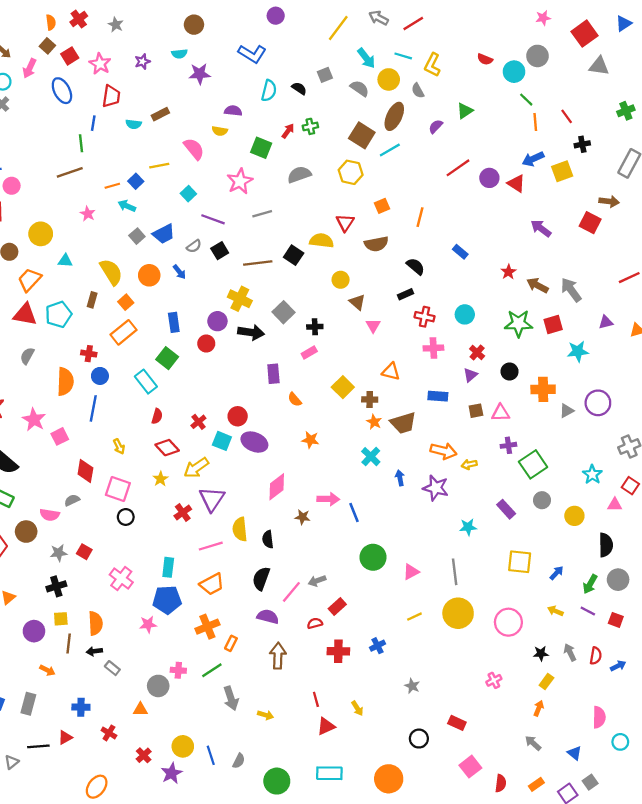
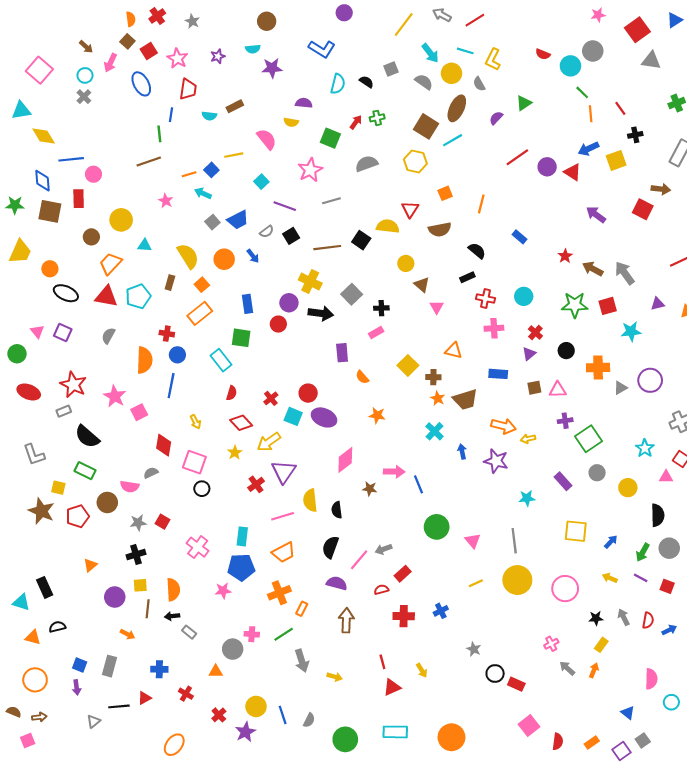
green square: (167, 358) -> (241, 338), turned -30
pink triangle: (411, 572) -> (473, 541), turned -42
black circle: (419, 739) -> (495, 674), moved
gray arrow: (533, 743) -> (567, 668), moved

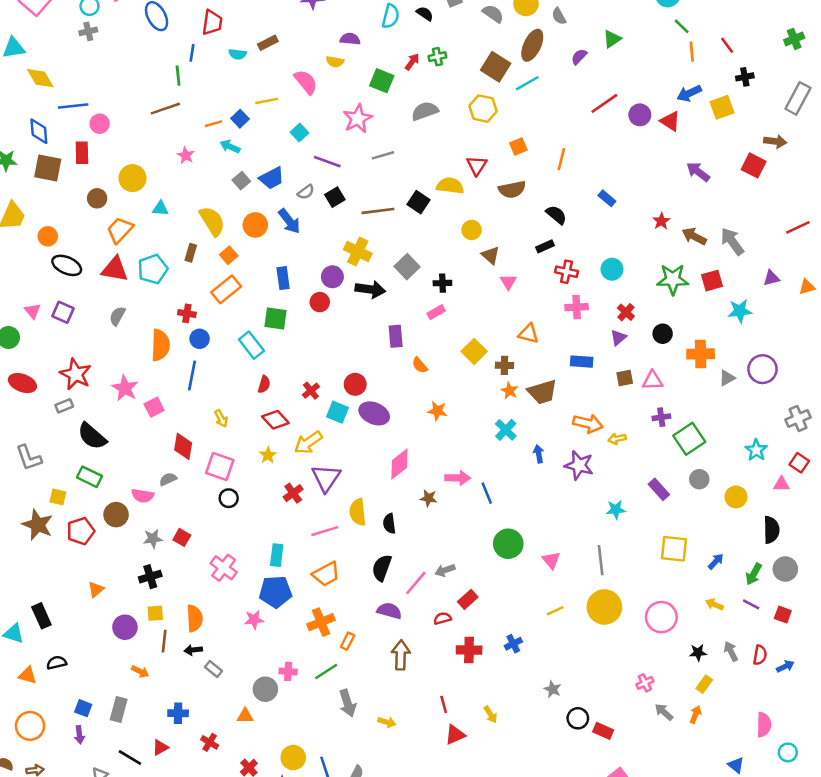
gray cross: (84, 97) -> (88, 31), turned 32
blue arrow: (253, 256) -> (289, 221), size x1.5
black line: (119, 706) -> (130, 758), turned 36

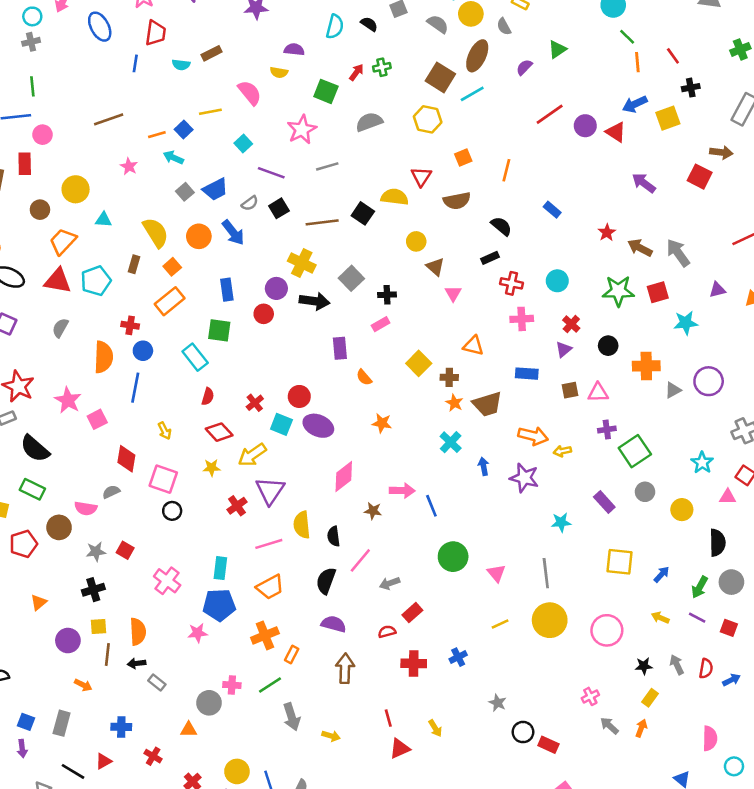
green line: (178, 76) -> (32, 86), moved
yellow star: (268, 455) -> (212, 468), turned 30
pink line: (416, 583) -> (360, 560), moved

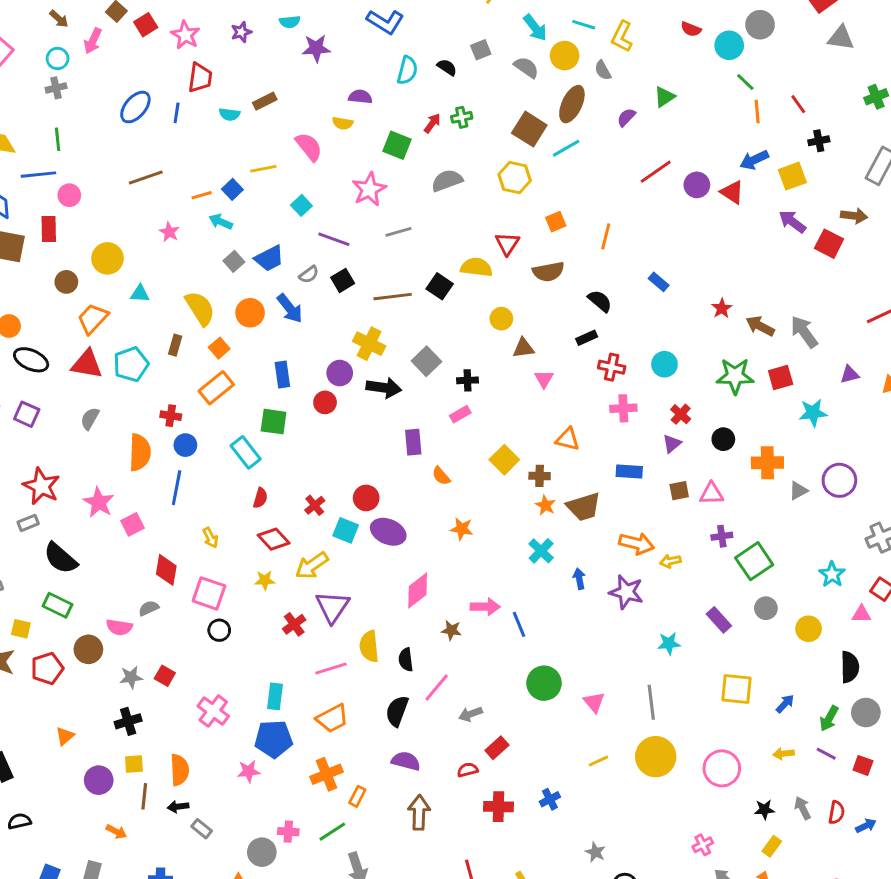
blue ellipse: (100, 27) -> (135, 107), moved, turned 68
purple arrow: (644, 183) -> (792, 222), moved
brown triangle: (435, 267) -> (523, 348), turned -48
yellow arrow: (660, 618) -> (784, 754), turned -30

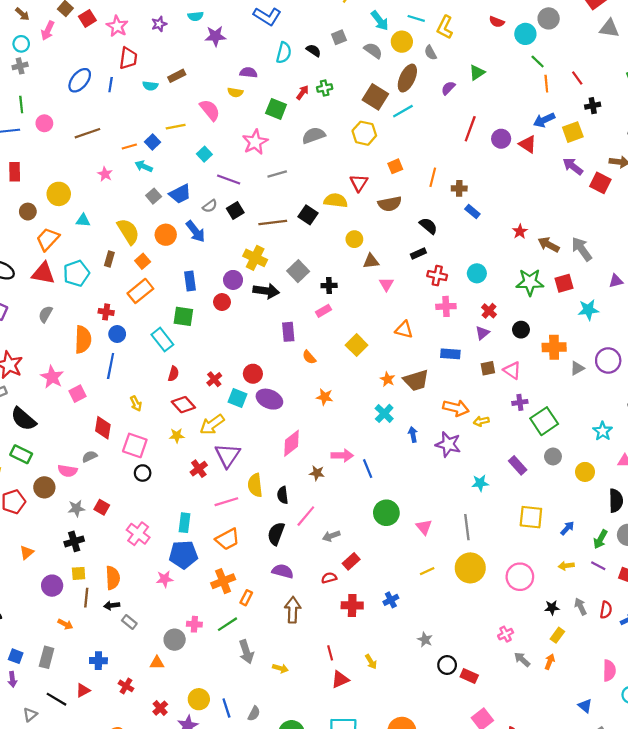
red line: (656, 172) -> (470, 129), turned -35
pink circle: (69, 195) -> (44, 123), moved
brown cross: (540, 476) -> (459, 188), moved
pink triangle: (712, 494) -> (512, 370), turned 36

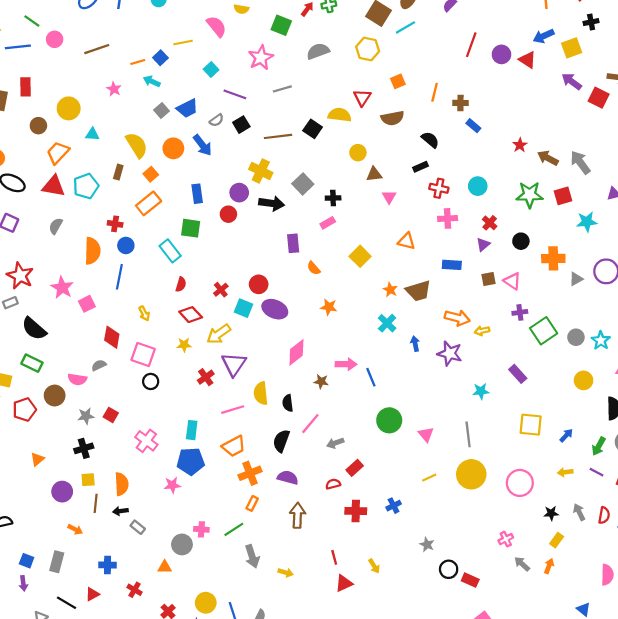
green line: (21, 105) -> (32, 21), turned -49
gray circle: (553, 456) -> (576, 337), moved
orange cross: (223, 581) -> (250, 473), moved

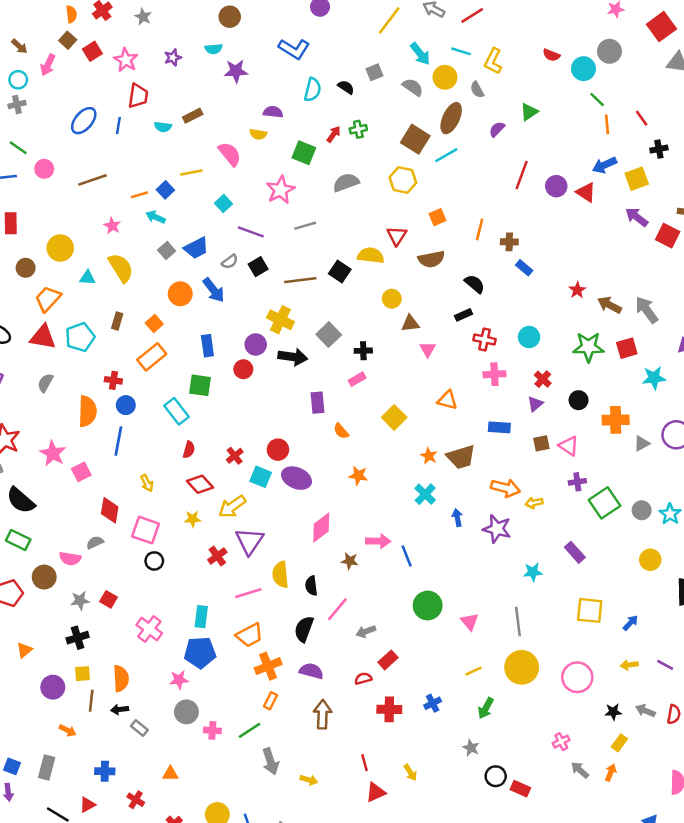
yellow semicircle: (137, 145) -> (121, 268), moved
green arrow: (599, 446) -> (486, 708), moved
gray arrow: (579, 512) -> (645, 711), turned -42
gray circle: (182, 544) -> (186, 712), moved

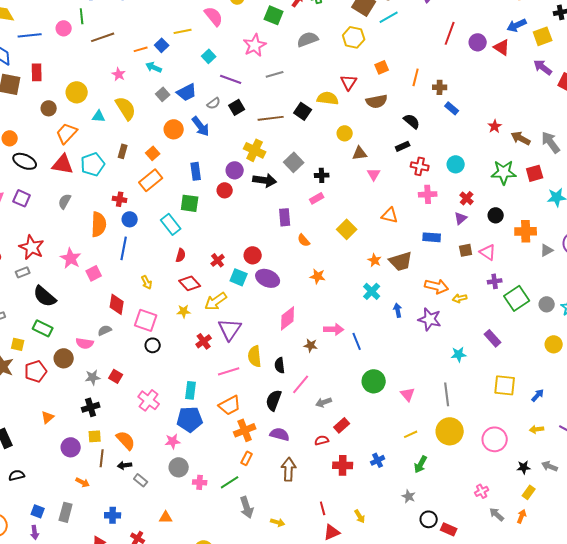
green line: (18, 148) -> (82, 16), moved, turned 49
orange semicircle: (121, 678) -> (126, 440), turned -40

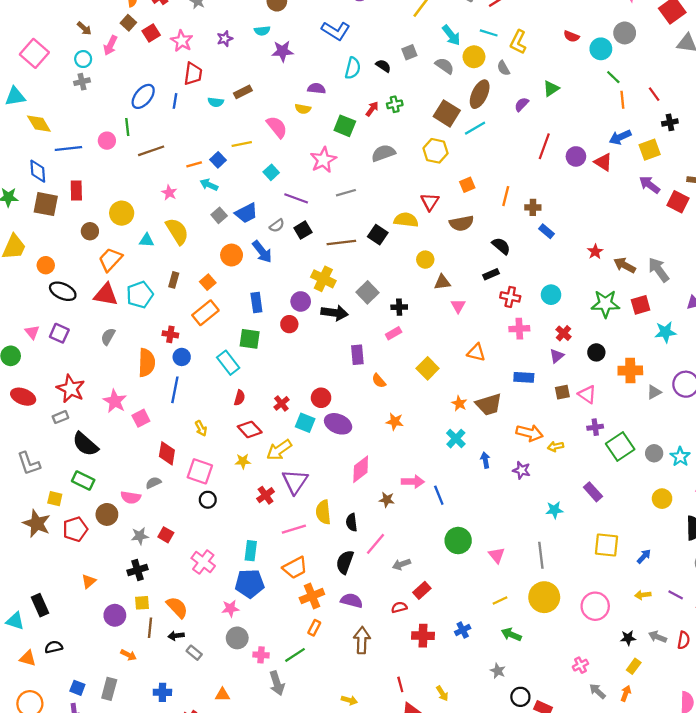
purple star: (430, 319) -> (522, 470), size x0.7
green arrow: (421, 464) -> (511, 635), turned 84
gray arrow: (247, 507) -> (277, 683), moved

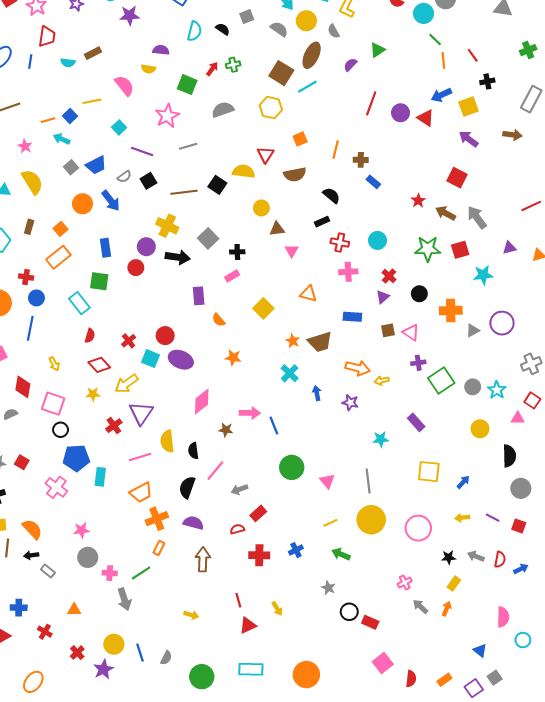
red square: (678, 202) -> (457, 178), moved
blue pentagon: (250, 584) -> (76, 458), moved

